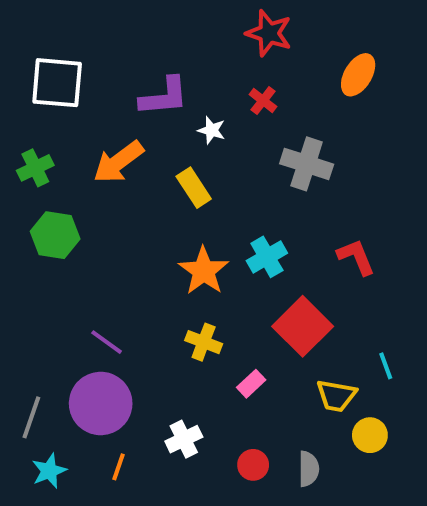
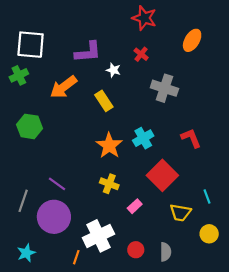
green cross: (35, 168) -> (19, 75), moved
gray line: (31, 417) -> (23, 201), moved
yellow circle: (370, 435) -> (209, 234), moved
white cross: (184, 439) -> (99, 236), size x1.6
orange line: (118, 467) -> (76, 257), moved

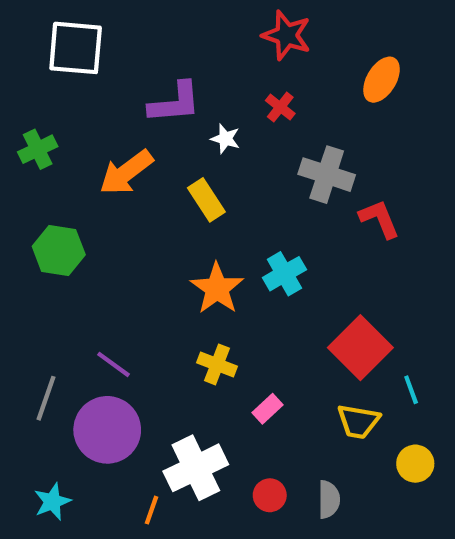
white square: (31, 45) -> (76, 48), moved
red L-shape: (191, 138) -> (379, 219), moved
red square: (162, 175) -> (360, 348), moved

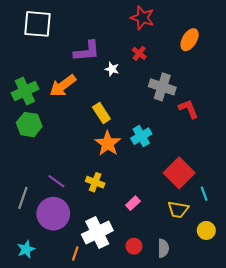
green cross: (38, 149) -> (25, 91), moved, size x1.4
yellow rectangle: (206, 200) -> (101, 113), moved
yellow cross: (217, 364) -> (95, 182), moved

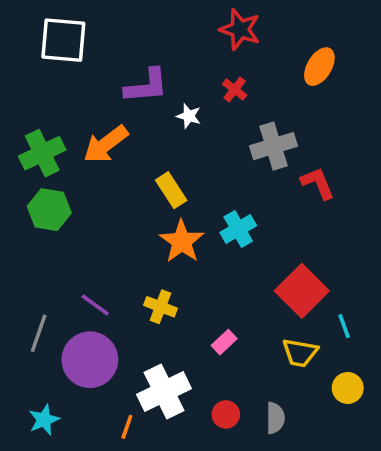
gray cross: (162, 87) -> (273, 146), turned -35

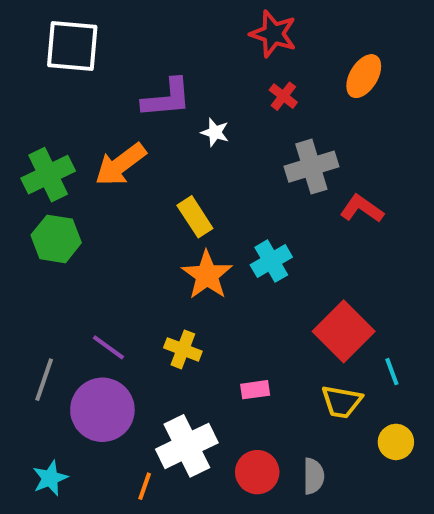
red cross: (235, 90) -> (283, 96), moved
red L-shape: (318, 183) -> (362, 209), turned -33
pink rectangle: (224, 342) -> (255, 390), turned 35
red circle: (226, 414) -> (257, 472), size x1.4

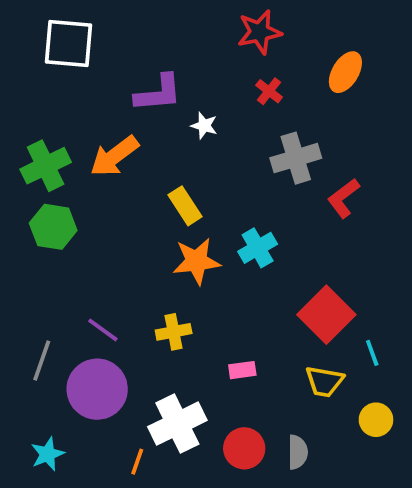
red star: (273, 34) -> (259, 32), turned -30
red L-shape: (362, 209) -> (343, 198), turned -72
orange star: (207, 275) -> (196, 261), turned 30
yellow cross: (183, 349) -> (174, 332), turned -32

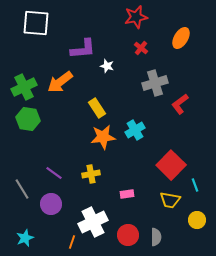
gray line: (42, 360) -> (22, 189), turned -50
purple circle: (97, 389) -> (51, 204), size x0.7

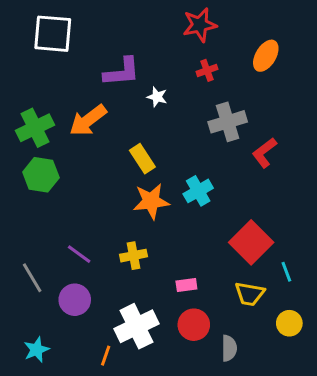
red cross: (141, 48) -> (207, 70), turned 32
red circle: (128, 235) -> (194, 325), moved

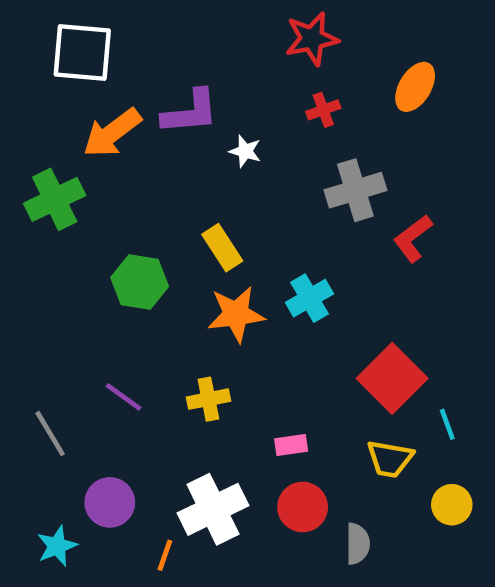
orange arrow: (88, 120) -> (112, 133), moved
green hexagon: (41, 175) -> (140, 282), moved
purple circle: (75, 300) -> (110, 502), moved

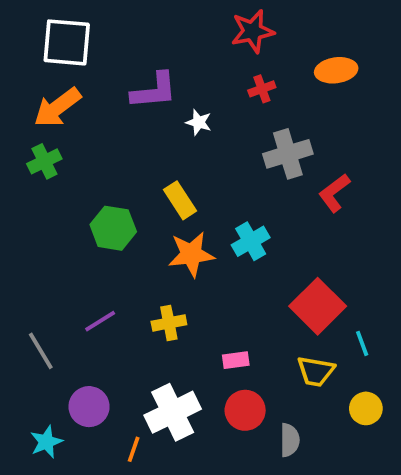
orange ellipse: (415, 87) -> (336, 70), turned 51
orange arrow: (112, 133) -> (57, 107), moved
green cross: (55, 199) -> (44, 161), size x0.7
purple line: (124, 397) -> (100, 321), turned -68

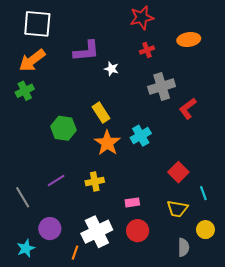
orange star: (191, 254) -> (107, 143), turned -30
red square: (318, 306) -> (178, 172), size x0.7
gray semicircle: (290, 440) -> (184, 247), moved

